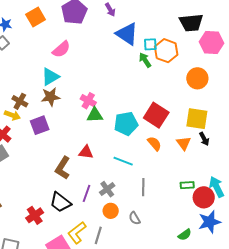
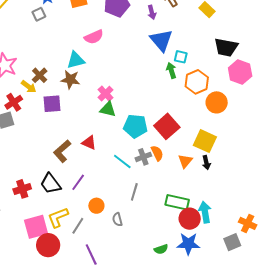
orange hexagon: (166, 51) -> (197, 82), moved
green rectangle: (187, 185) -> (177, 202), size x1.6
gray cross: (107, 189) -> (143, 157), moved

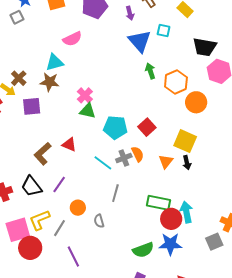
cyan square: (181, 57) -> (164, 31), moved
red square: (167, 126) -> (147, 127), size x0.7
green semicircle: (161, 249) -> (143, 250), size x1.5

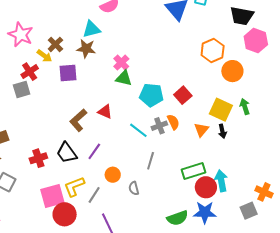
green arrow: (150, 71) -> (245, 107), moved
green rectangle: (158, 203) -> (193, 171), turned -30

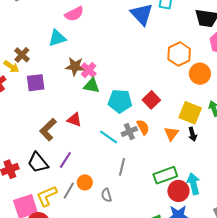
brown star: (86, 49) -> (75, 66), moved
gray line: (94, 195) -> (69, 191), moved

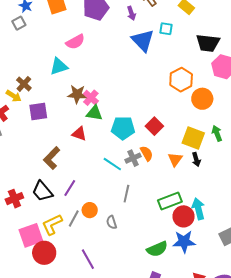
red triangle: (74, 120) -> (79, 134), moved

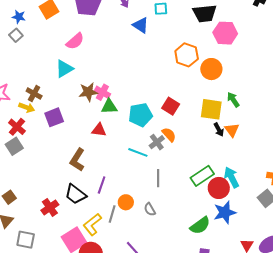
blue triangle: (143, 41) -> (141, 25), size x0.7
orange triangle: (175, 159) -> (232, 130), moved

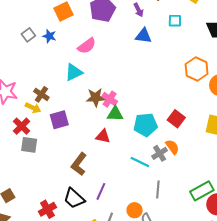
blue star: (19, 17) -> (49, 36), moved
blue triangle: (141, 25) -> (143, 36), moved, turned -30
gray square: (14, 146) -> (29, 145), moved, turned 36
orange circle: (126, 202) -> (135, 210), moved

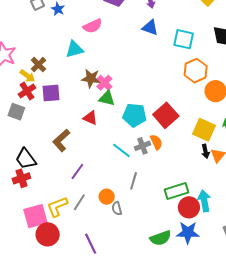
cyan square: (175, 21) -> (184, 39), moved, size x1.5
red square: (176, 119) -> (166, 115), size x1.4
red cross: (22, 126) -> (27, 91), moved
black trapezoid: (74, 198) -> (26, 159), moved

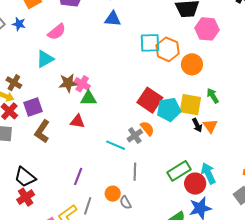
cyan square: (184, 39) -> (150, 43), moved
cyan pentagon: (134, 115) -> (169, 109), moved
brown L-shape: (61, 140) -> (42, 131), moved

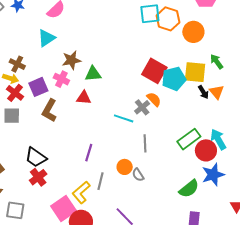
pink cross: (82, 84) -> (61, 79), moved

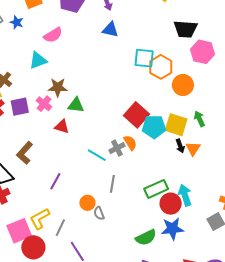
brown L-shape: (49, 110) -> (25, 153), moved
gray line: (101, 181) -> (60, 228), moved

